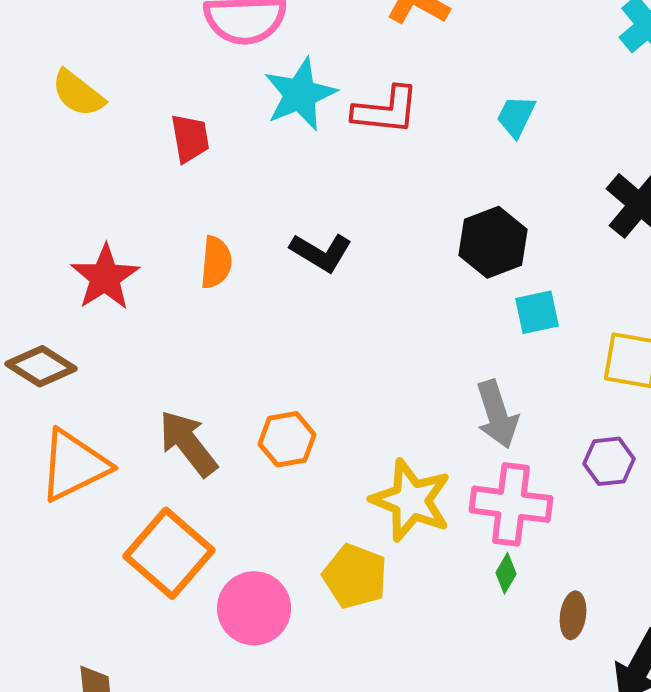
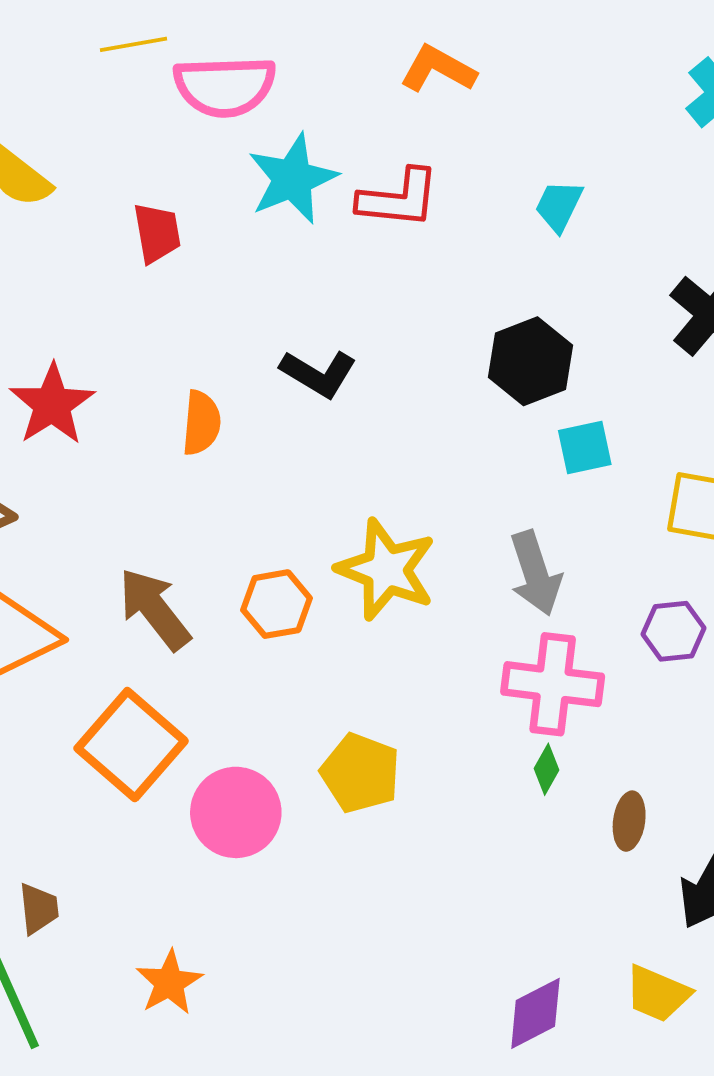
orange semicircle: (216, 262) -> (201, 423), moved
yellow star: (411, 500) -> (386, 570), moved

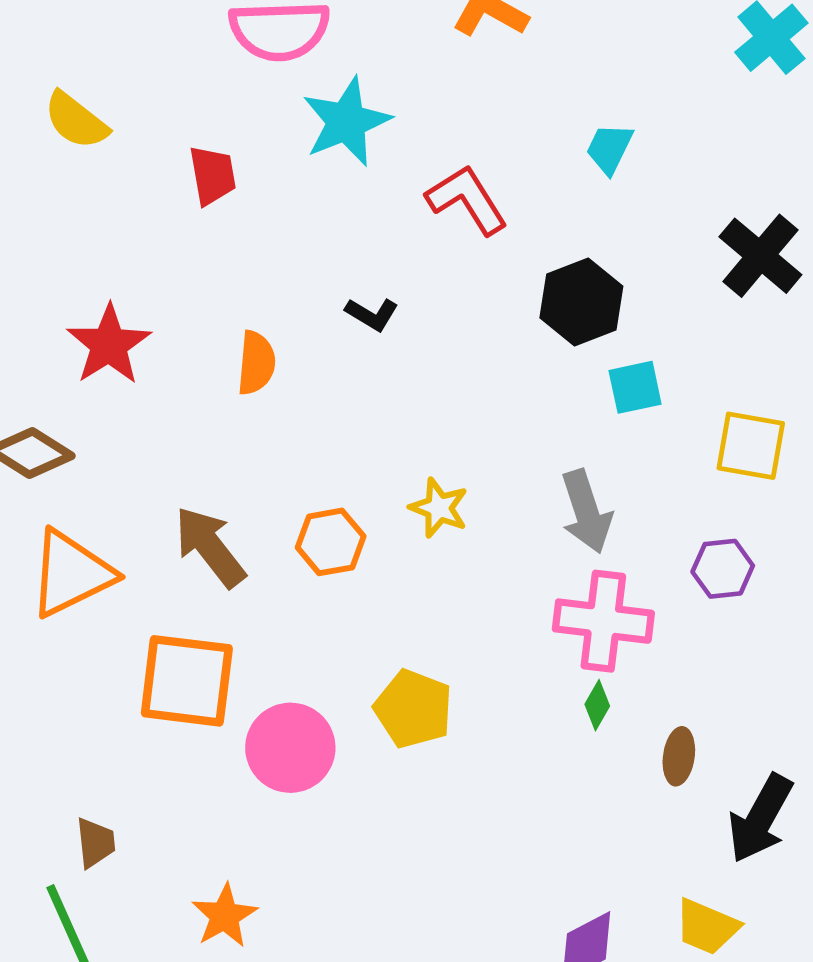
red L-shape: (399, 198) -> (467, 200), moved, turned -128
black L-shape: (318, 374) -> (372, 314), size x0.7
yellow star: (386, 570) -> (439, 508), size x0.6
orange square: (131, 745) -> (187, 681), turned -34

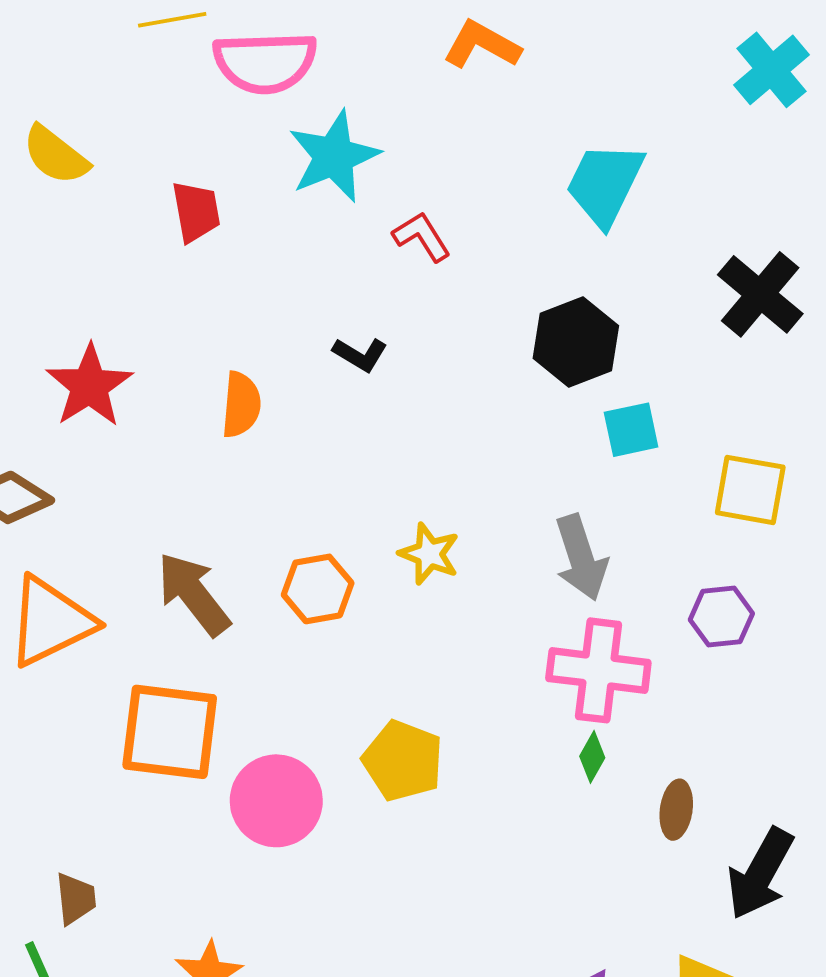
cyan trapezoid: (609, 149) -> (605, 184), size x1.6
red L-shape: (467, 200) -> (422, 237), moved, size x0.7

